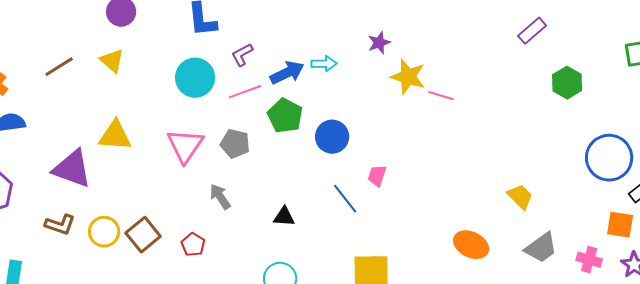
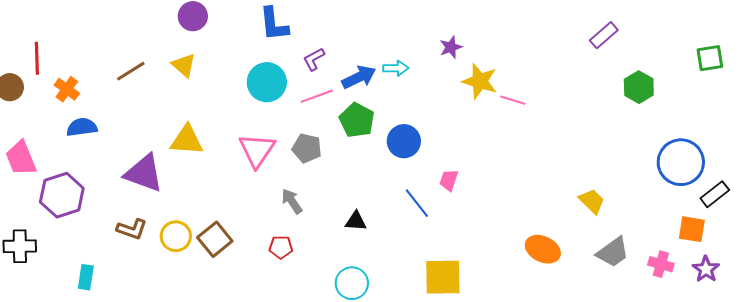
red pentagon: (193, 245) -> (281, 247), moved, turned -30

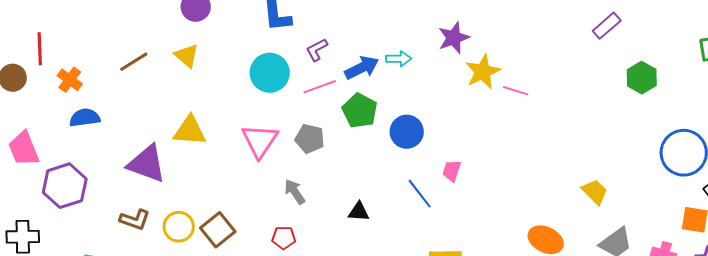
purple star: (451, 47) -> (454, 38), size x1.4
yellow star: (480, 81) -> (483, 72), turned 30

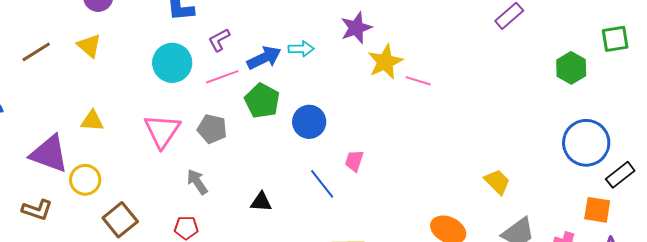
green hexagon: (642, 78) -> (571, 68), moved
yellow triangle: (190, 131) -> (92, 121), size x0.7
yellow circle: (179, 227) -> (85, 180), moved

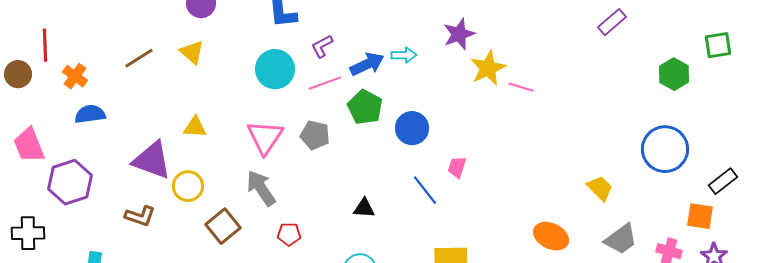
blue circle: (586, 143) -> (665, 149), moved
gray arrow: (197, 182) -> (261, 188), moved, size x1.4

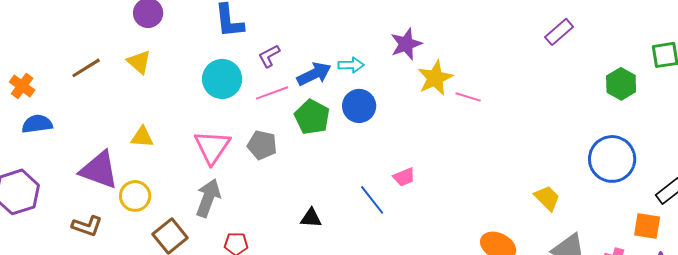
blue circle: (412, 128) -> (359, 106), moved
pink trapezoid: (457, 167) -> (404, 177), turned -130
gray arrow: (261, 188) -> (208, 198), turned 54

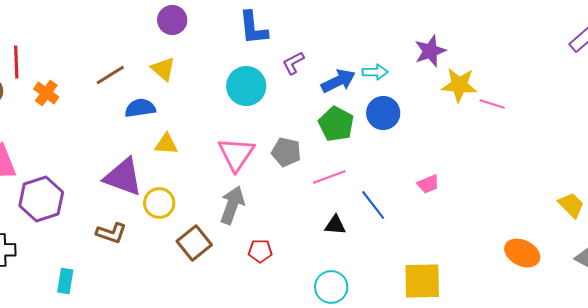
yellow star: (435, 78) -> (459, 85), turned 30
pink line: (272, 93) -> (329, 177), moved
blue semicircle: (37, 124) -> (140, 108), moved
blue line: (372, 200) -> (373, 205), moved

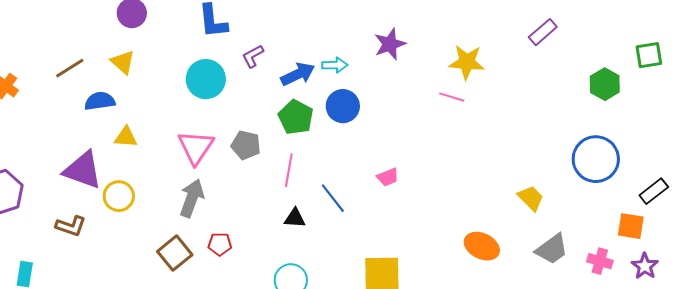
yellow star: (459, 85) -> (467, 62), moved
pink line: (329, 177) -> (289, 170), turned -60
brown square: (194, 243) -> (175, 253), moved

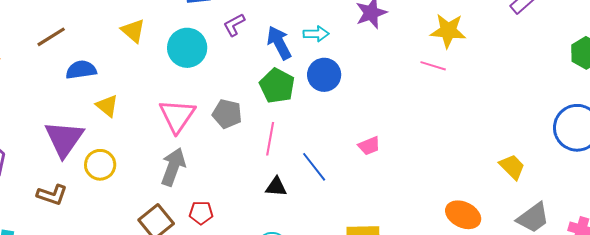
yellow triangle: (123, 62) -> (133, 31), moved
blue arrow: (298, 74) -> (279, 43), turned -92
yellow triangle: (126, 137) -> (107, 106), turned 35
purple triangle: (83, 170) -> (64, 139), turned 45

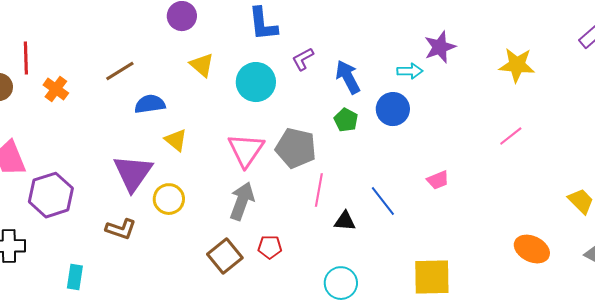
cyan arrow: (316, 34) -> (410, 71), moved
pink line: (433, 66) -> (511, 136), moved, turned -55
green pentagon: (277, 86) -> (346, 120), size x0.7
gray pentagon: (227, 114) -> (296, 148), size x1.4
pink line: (270, 139) -> (319, 190), moved

